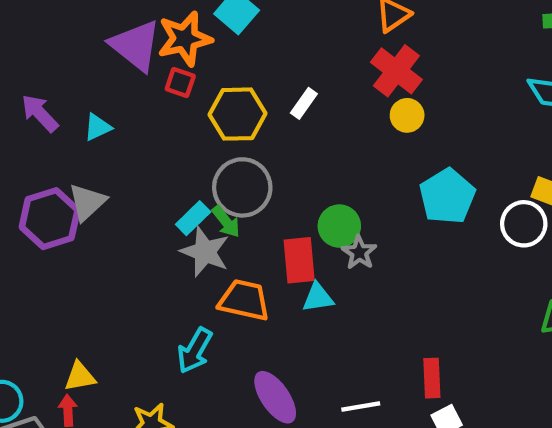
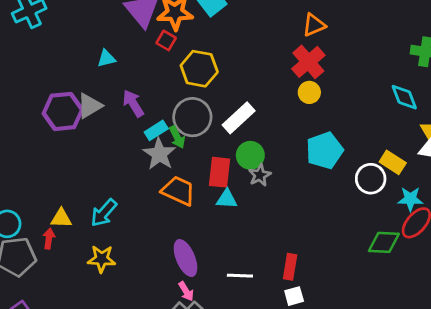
white rectangle: (304, 103) -> (239, 118), moved, size x1.6
purple arrow: (40, 113) -> (133, 103), moved
cyan arrow: (195, 350) -> (104, 213), moved

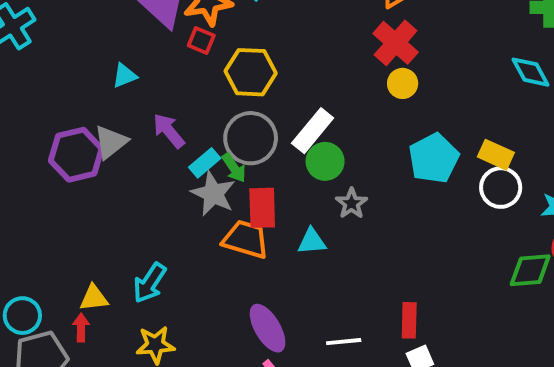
green circle: (250, 155) -> (325, 161), moved
yellow rectangle: (393, 162) -> (496, 155), moved
red rectangle: (220, 172) -> (262, 208), moved

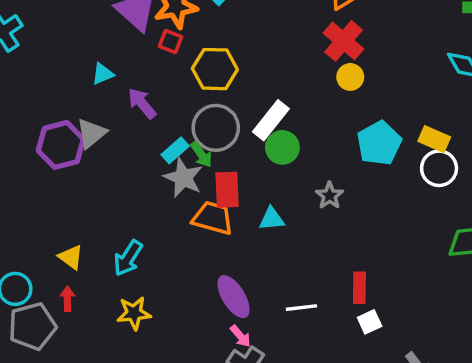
purple arrow: (169, 131) -> (142, 103), moved
gray star: (351, 203) -> (329, 196), moved
yellow triangle: (94, 298) -> (71, 257), moved, turned 44

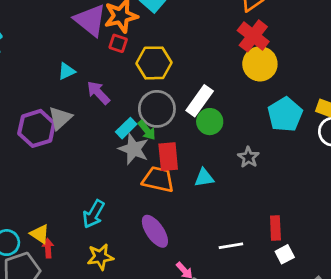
yellow circle: (350, 77) -> (260, 64), size x1.6
yellow triangle: (71, 257) -> (40, 234), moved
purple ellipse: (234, 297) -> (155, 231), moved

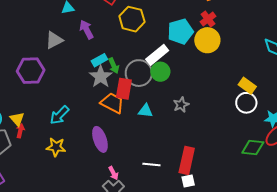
red cross: (253, 36) -> (208, 19), size x0.7
gray circle: (157, 109) -> (139, 73), moved
cyan pentagon: (285, 114) -> (180, 32), moved
purple hexagon: (37, 128) -> (31, 71), moved
red rectangle: (275, 228) -> (187, 160), size x1.5

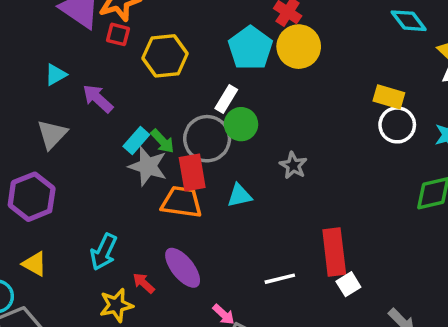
white rectangle: (157, 55) -> (226, 99), size x0.7
yellow triangle: (17, 119) -> (35, 264), moved
red arrow: (20, 131) -> (144, 283), moved, turned -40

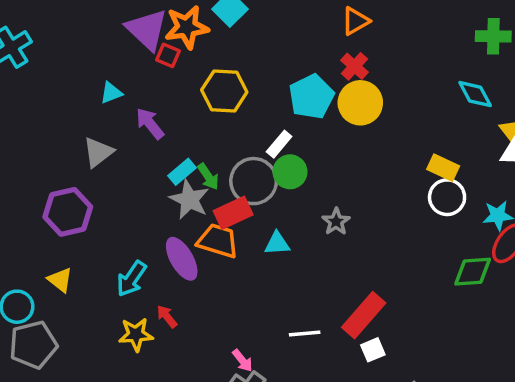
red square: (118, 34) -> (168, 55), moved
red rectangle: (192, 172) -> (233, 213), turned 66
red rectangle: (334, 252) -> (364, 315), turned 39
purple ellipse: (183, 268) -> (182, 259), moved

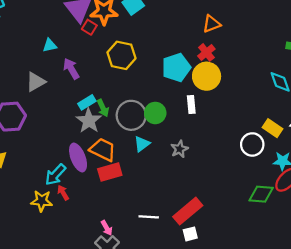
white rectangle: (279, 144) -> (191, 104), moved, turned -54
yellow rectangle: (443, 168) -> (273, 128), moved
red rectangle: (233, 213) -> (110, 172), moved
cyan triangle: (277, 243) -> (142, 144), moved, turned -42
cyan arrow: (131, 279) -> (55, 175), moved

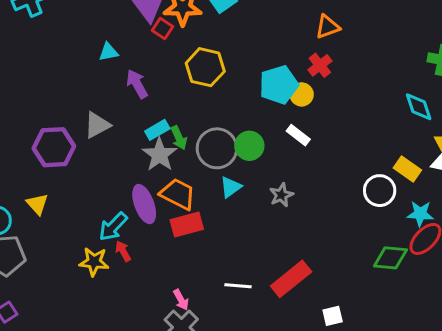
yellow circle: (207, 76) -> (302, 94), moved, size x0.6
gray triangle: (36, 82) -> (97, 125), moved
white rectangle: (191, 104) -> (298, 135), turned -48
white square: (190, 234) -> (333, 316), moved

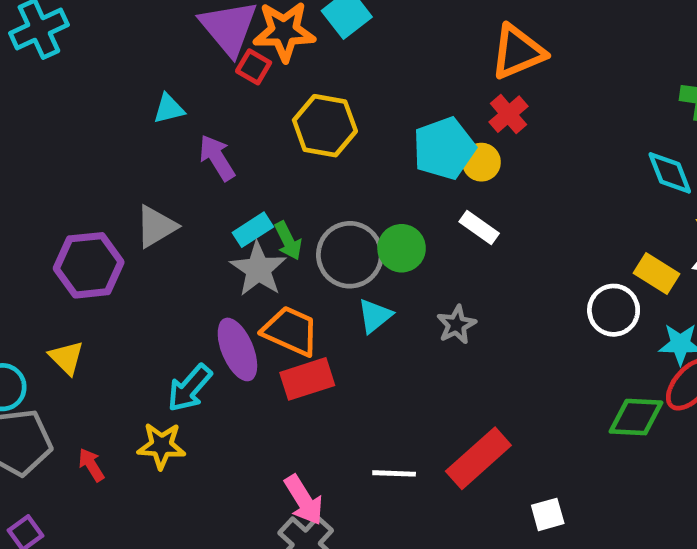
orange triangle: (327, 27) -> (518, 52), size x1.4
red arrow: (123, 251) -> (91, 465), moved
pink arrow: (181, 300) -> (304, 500), size x1.5

